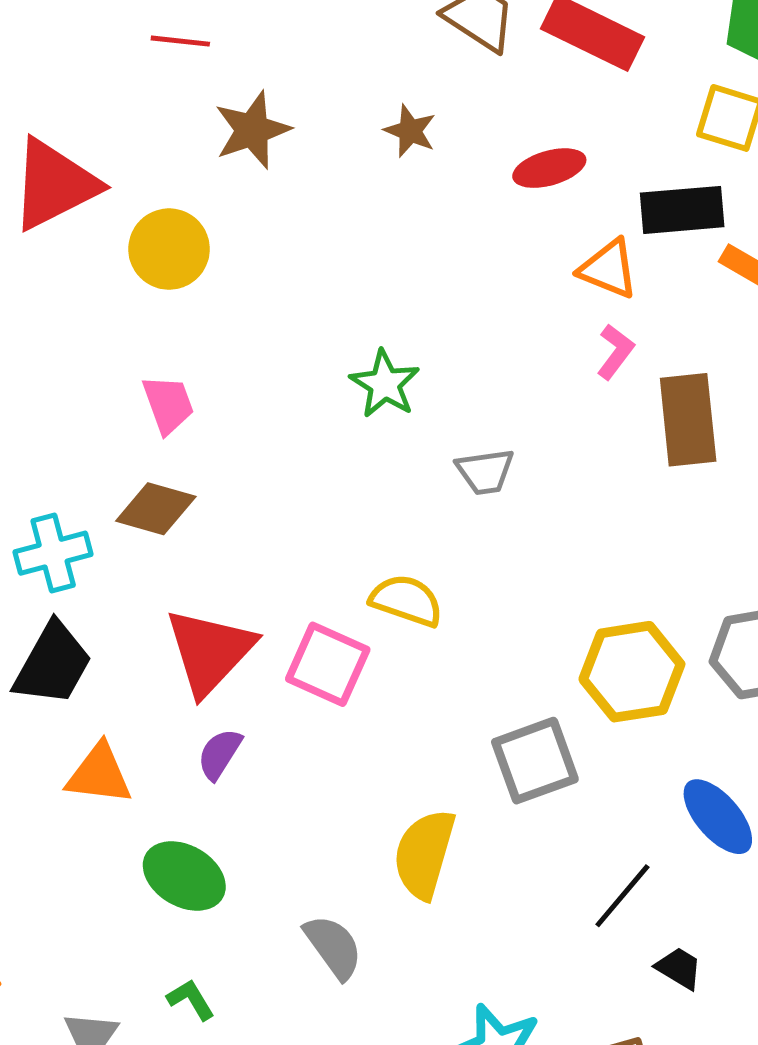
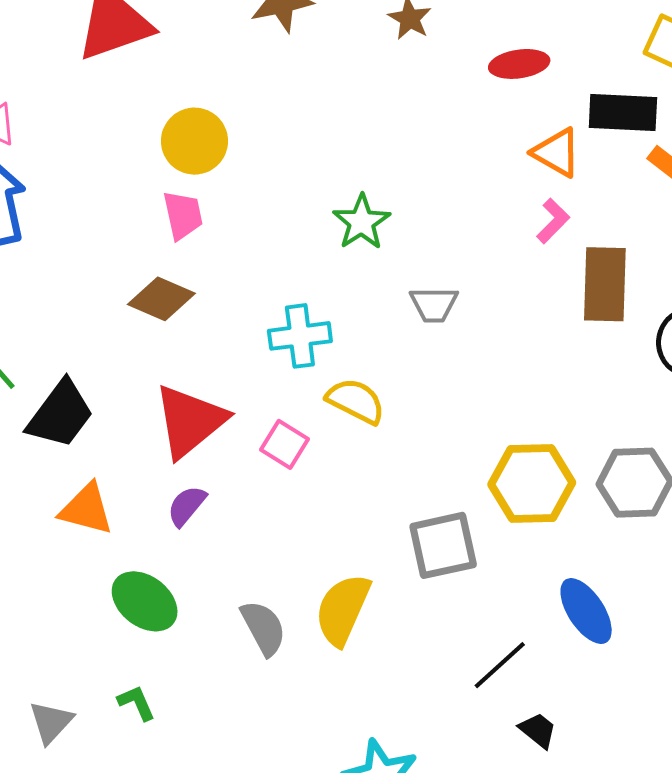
yellow circle: (169, 249) -> (194, 141), moved
cyan cross: (53, 553) -> (300, 336), moved
pink square: (328, 664) -> (285, 444), size x0.7
gray semicircle: (333, 947) -> (263, 628), moved

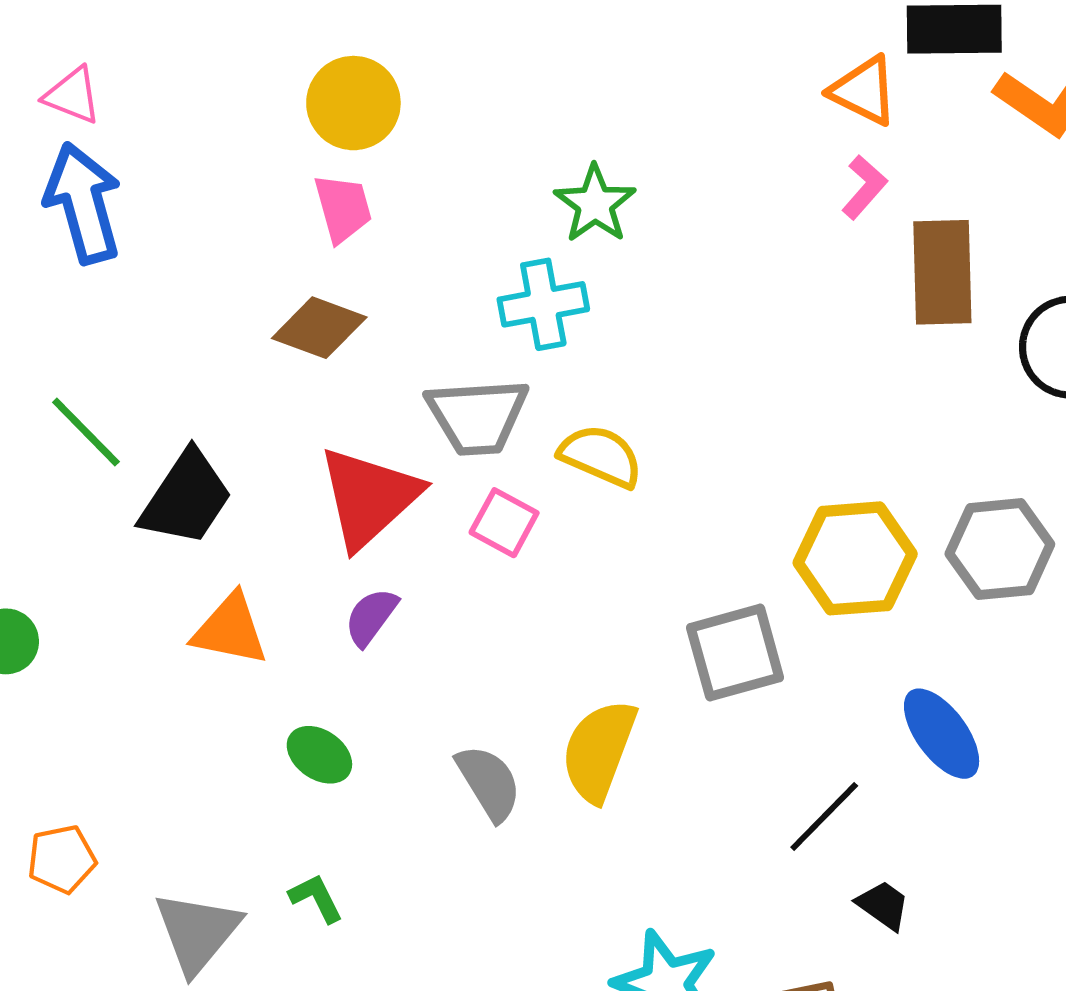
gray trapezoid: (434, 304) -> (477, 416), moved, size x1.5
cyan cross: (300, 336) -> (543, 304), moved
green ellipse: (145, 601) -> (319, 755), size x0.7
gray triangle: (51, 722) -> (197, 932), size x1.4

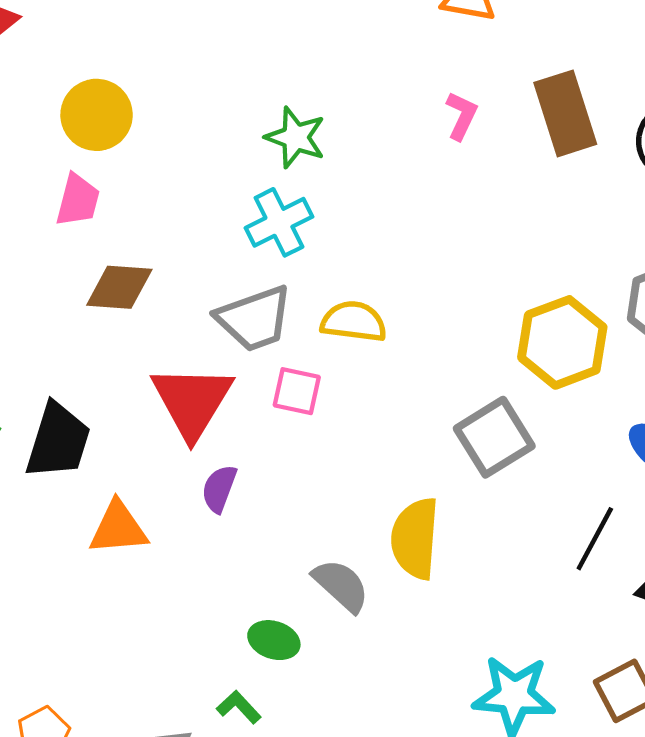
pink L-shape: (864, 187) -> (461, 116), moved
pink trapezoid: (343, 208) -> (78, 200), moved, turned 46
green ellipse: (319, 755) -> (274, 640), moved

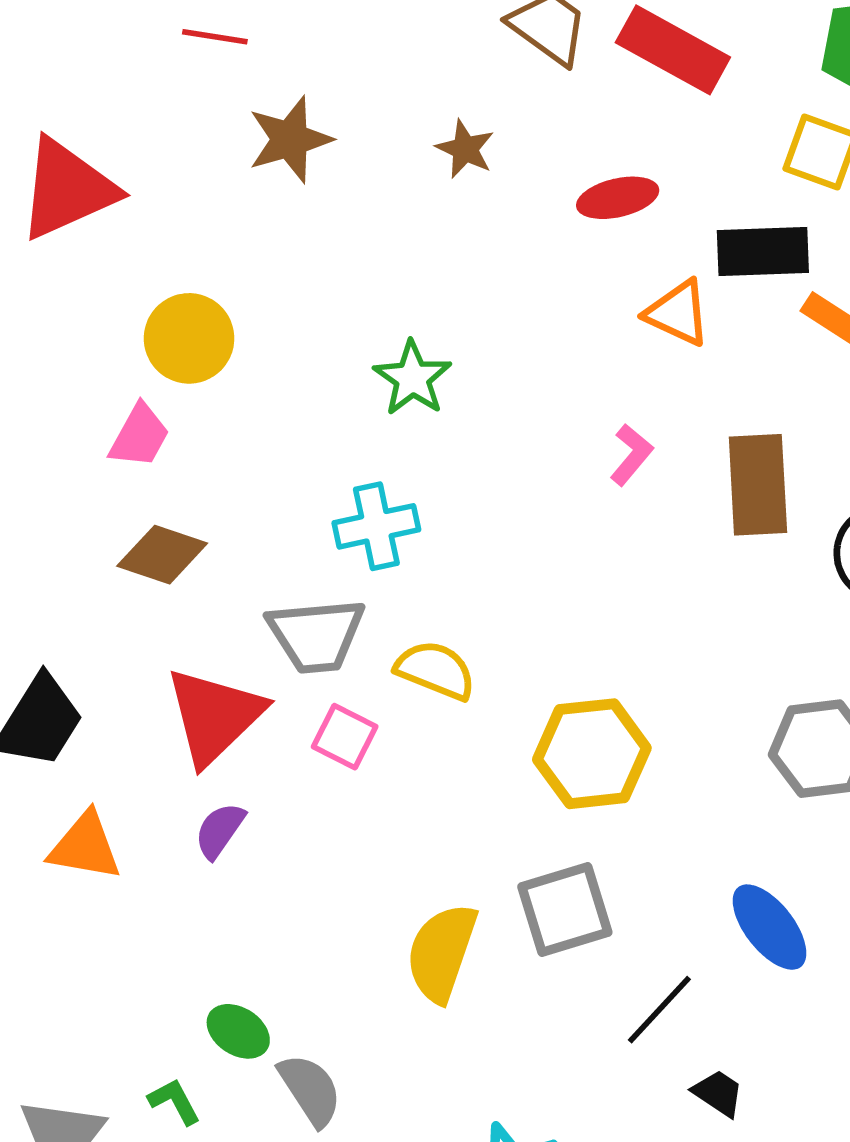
green star: (296, 137) -> (412, 378), moved
yellow hexagon: (562, 342) -> (592, 754), moved
gray square: (494, 437) -> (565, 910), moved
gray semicircle: (341, 585) -> (310, 1090), moved

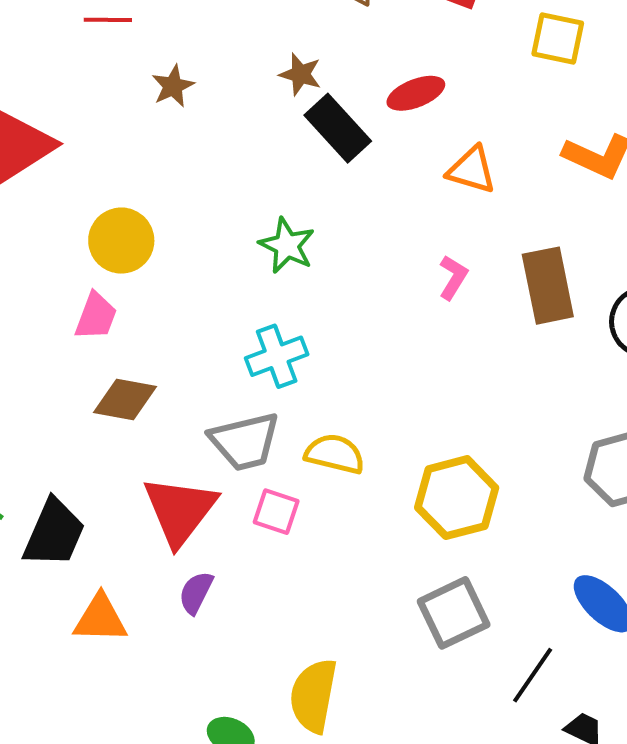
brown star: (290, 139) -> (173, 86), size x0.7
black rectangle: (763, 251) -> (338, 128), moved, turned 58
yellow semicircle: (442, 953) -> (313, 696), moved

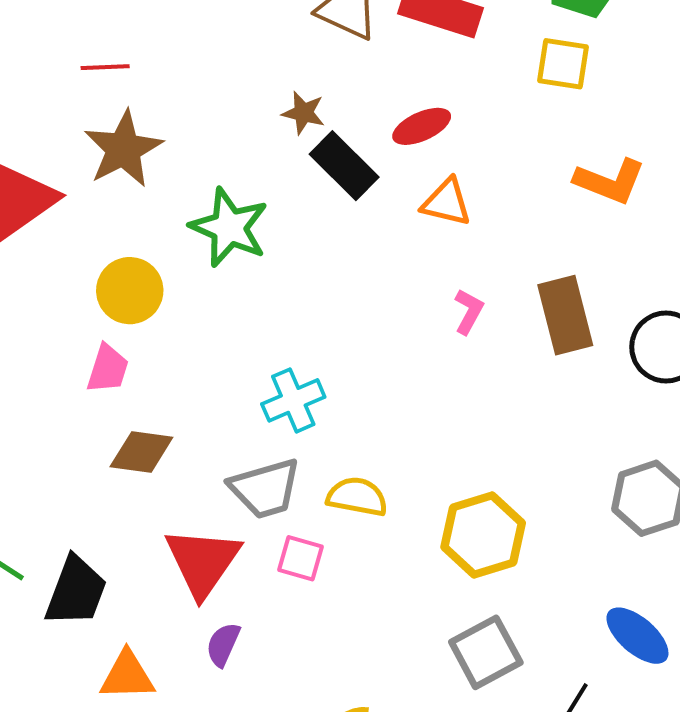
brown star: (173, 86) -> (123, 149), moved, size x1.8
orange triangle: (472, 170) -> (446, 202), moved
green star: (287, 245) -> (229, 227), moved, size x1.4

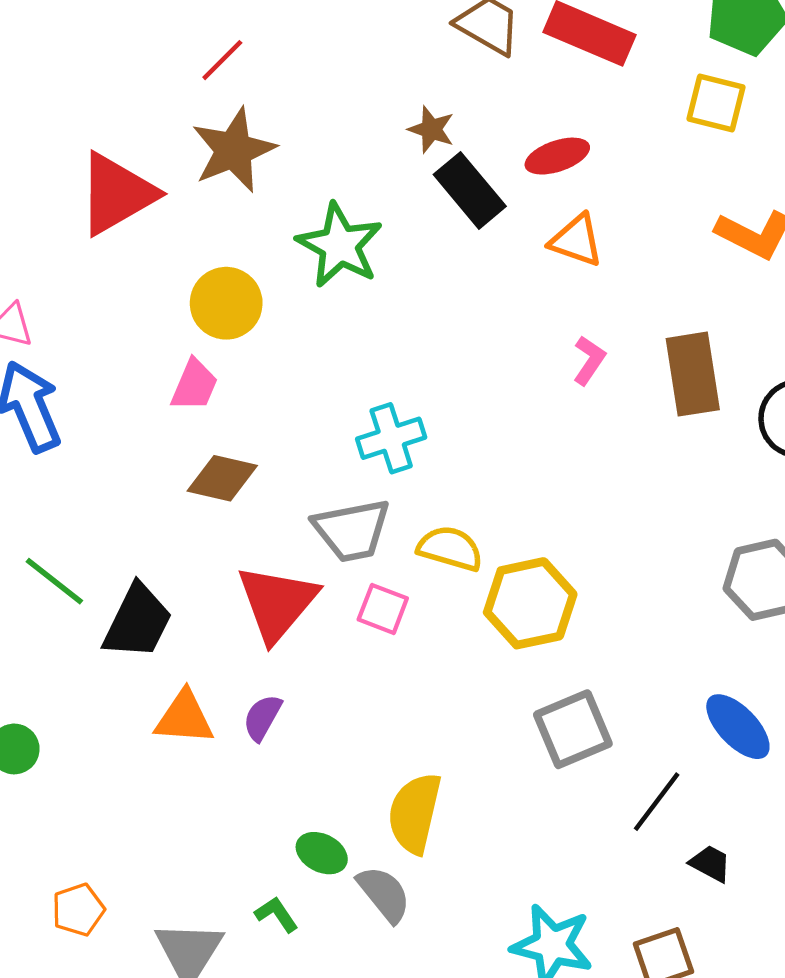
red line: (105, 67) -> (222, 60), turned -48
yellow hexagon: (483, 535) -> (530, 603), moved
purple semicircle: (223, 645) -> (262, 718), moved

